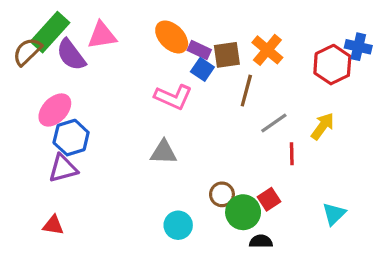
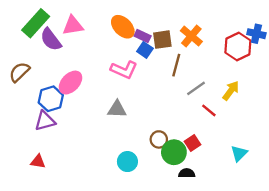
brown semicircle: (27, 52) -> (19, 72), moved
pink ellipse: (55, 110) -> (71, 83), moved
red line: (292, 154) -> (209, 110), turned -49

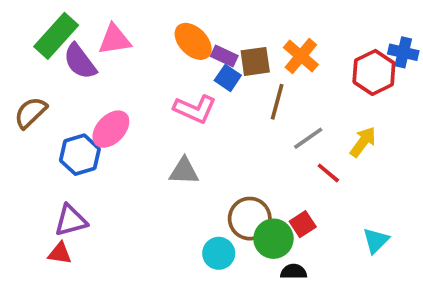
purple triangle: (45, 121) -> (71, 220), moved
brown circle: (159, 139) -> (250, 219), size x1.5
cyan circle: (127, 162) -> (219, 253), moved

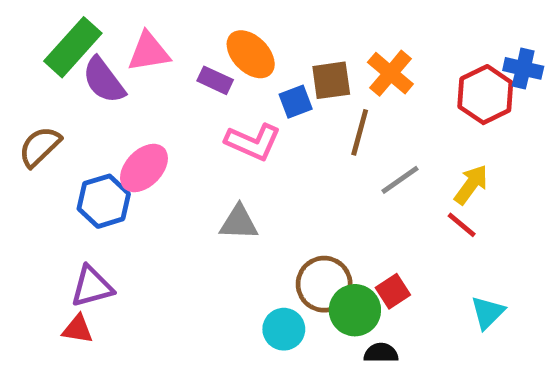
purple rectangle: (224, 56) -> (215, 80), moved
blue square: (228, 78) -> (296, 102), turned 35
red line: (328, 173) -> (462, 225), moved

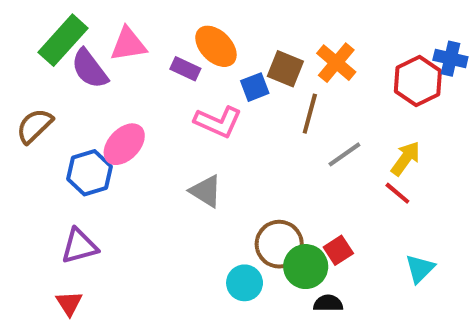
brown square: (331, 80) -> (285, 69), turned 30
gray triangle: (239, 223) -> (206, 191), turned 30
red triangle: (78, 329) -> (69, 303), moved, turned 48

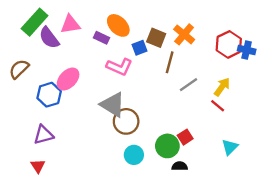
blue cross: (450, 59) -> (247, 50), moved
gray triangle: (206, 191) -> (113, 105), size x1.4
brown circle: (279, 244) -> (126, 121), moved

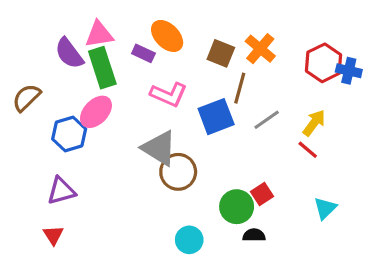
green rectangle: (35, 22) -> (102, 68), moved, turned -60
blue square: (139, 48) -> (216, 117), moved, size x1.6
cyan circle: (134, 155) -> (189, 240), moved

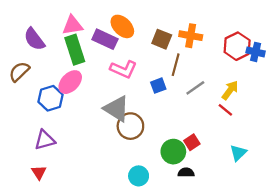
orange cross: (260, 49) -> (191, 36), turned -30
purple semicircle: (69, 53) -> (34, 39), moved
purple rectangle: (143, 53) -> (105, 39), size x1.5
blue square: (216, 117) -> (158, 86), size x0.6

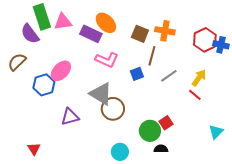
green rectangle: (75, 50) -> (42, 17), moved
purple triangle: (45, 140) -> (70, 117), moved
cyan triangle: (238, 153) -> (216, 132), moved

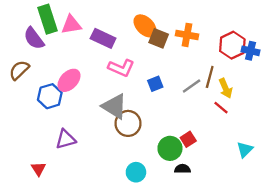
orange ellipse: (106, 23) -> (145, 26), moved
brown line: (152, 56) -> (210, 77), moved
yellow arrow: (199, 78) -> (226, 88), turned 120
purple triangle: (70, 117) -> (66, 139), moved

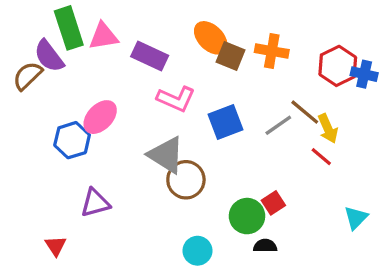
brown semicircle: (19, 70) -> (28, 76), moved
brown line: (210, 77) -> (305, 112), turned -65
blue square: (155, 84) -> (226, 122), size x1.5

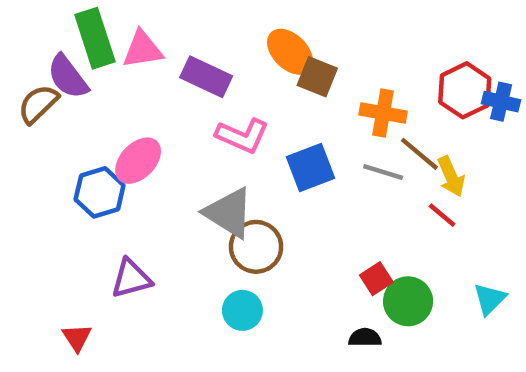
orange cross: (272, 51) -> (383, 113), moved
gray line: (278, 125) -> (383, 172), turned 52
green circle: (247, 216) -> (408, 301), moved
cyan circle: (197, 251) -> (242, 310), moved

